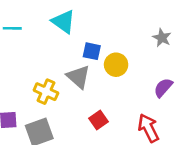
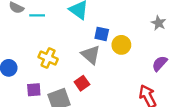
yellow cross: (46, 92) -> (48, 58), moved
red square: (99, 120) -> (82, 83), moved

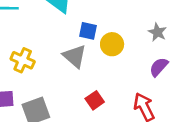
gray star: (159, 23) -> (157, 32), moved
red square: (82, 83) -> (95, 100), moved

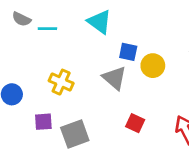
red square: (95, 100) -> (135, 123), turned -30

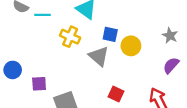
yellow cross: (61, 82) -> (70, 37), moved
purple square: (43, 122) -> (39, 84), moved

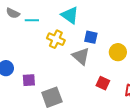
yellow circle: (131, 46) -> (118, 52), moved
red square: (116, 94) -> (103, 83), moved

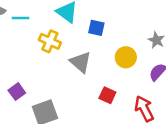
blue square: (91, 37) -> (96, 28), moved
purple square: (29, 80) -> (17, 92), turned -32

